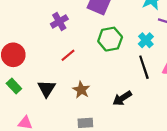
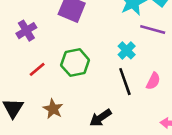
green hexagon: (110, 39) -> (75, 63), moved

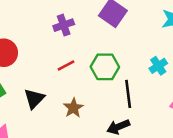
black line: (125, 82) -> (128, 94), moved

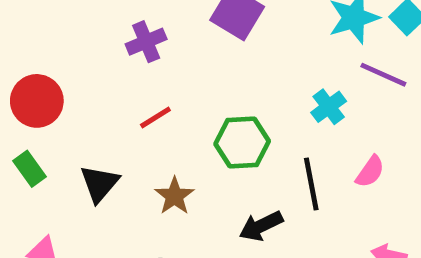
green hexagon: (105, 67) -> (242, 143), moved
black line: (128, 94) -> (311, 184), moved

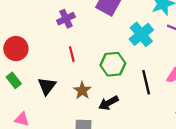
cyan cross: (329, 107) -> (141, 34), moved, size x1.5
red line: (155, 117) -> (72, 54), turned -70
black arrow: (261, 226) -> (108, 103), moved

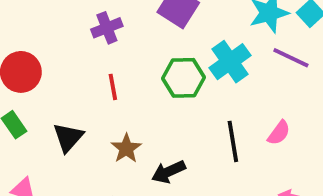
green hexagon: (113, 64) -> (184, 78), moved

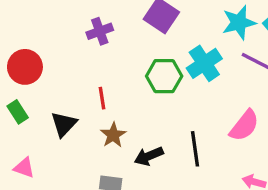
red line: (113, 87) -> (102, 98), moved
pink semicircle: (279, 133) -> (244, 126), size x1.5
black line: (233, 141) -> (195, 149), moved

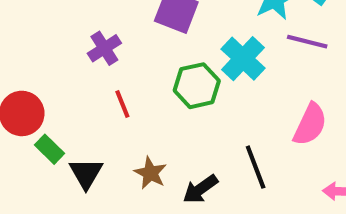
red line: (102, 98) -> (122, 104), moved
green rectangle: (18, 112) -> (49, 149), moved

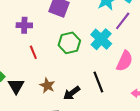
purple line: (307, 42) -> (123, 21), turned -66
purple cross: (104, 48) -> (24, 25), turned 35
cyan cross: (243, 59) -> (101, 39), moved

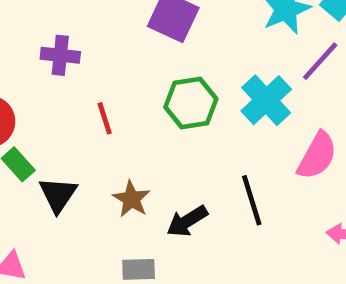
purple cross: (24, 25) -> (60, 55), moved

